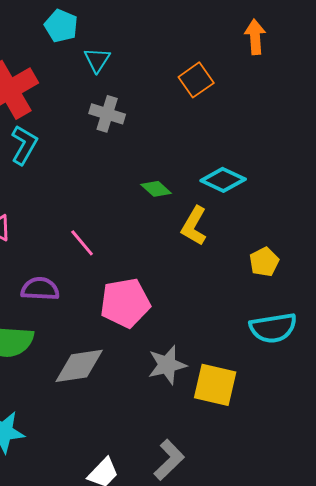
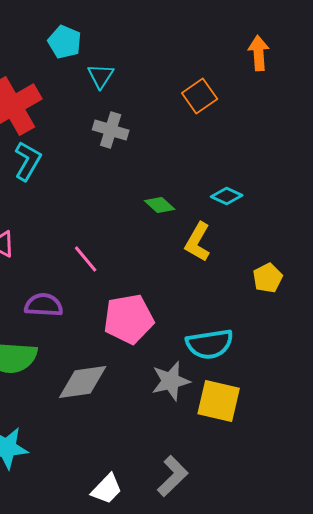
cyan diamond: (223, 180) -> (227, 196), size x0.7
cyan semicircle: (273, 328) -> (210, 344), moved

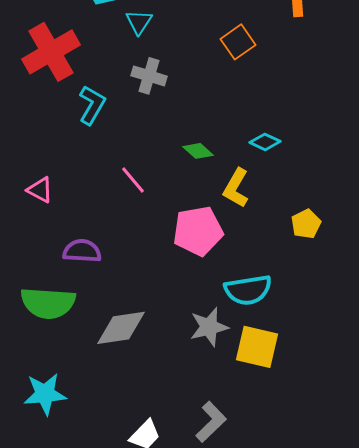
cyan L-shape: (28, 161) -> (92, 105), moved
pink line: (86, 259) -> (133, 180), moved
pink pentagon: (129, 319) -> (198, 231), moved

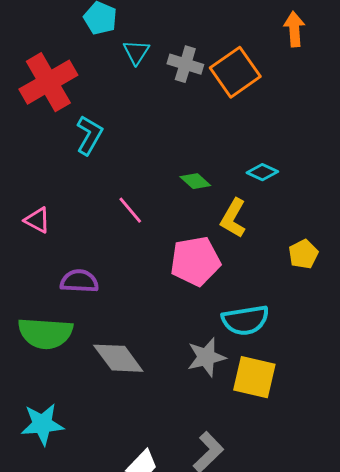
orange square: (238, 42) -> (235, 72), size x1.4
gray cross: (149, 76) -> (185, 64), moved
gray diamond: (121, 328) -> (118, 358), turned 62

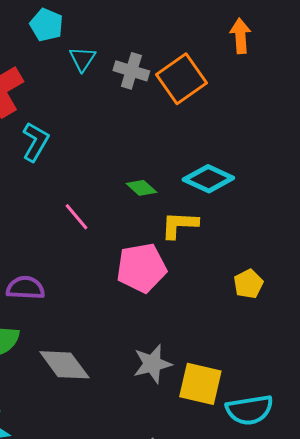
cyan diamond: (262, 172) -> (208, 179), size x1.6
yellow L-shape: (233, 218) -> (179, 225), turned 63
yellow pentagon: (303, 254) -> (248, 284), moved
cyan semicircle: (245, 320) -> (249, 410), moved

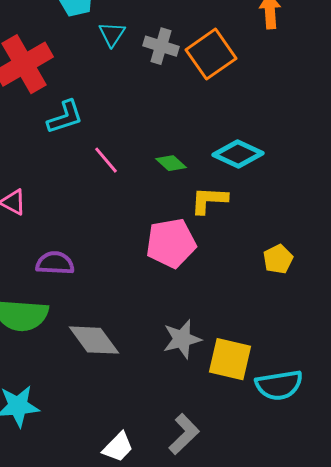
cyan L-shape: (35, 142) -> (65, 117), turned 42
pink line: (76, 217) -> (106, 160), moved

